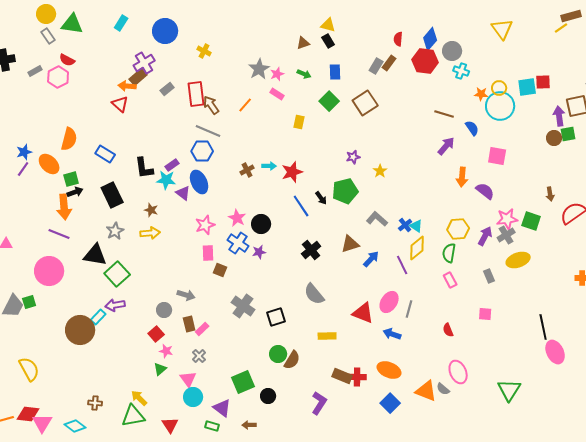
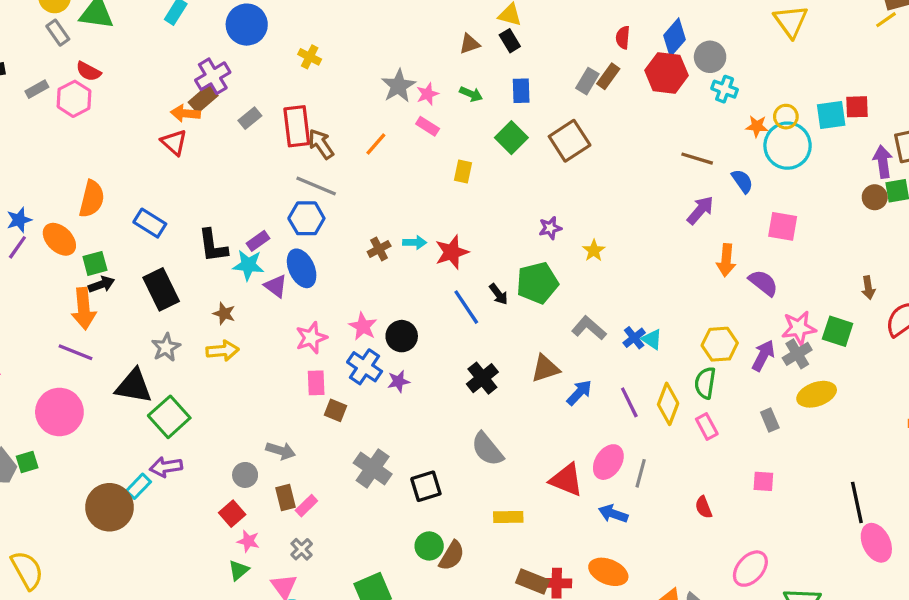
yellow diamond: (417, 248) -> (668, 404), moved, turned -30
pink ellipse: (458, 372) -> (750, 569), moved, turned 65

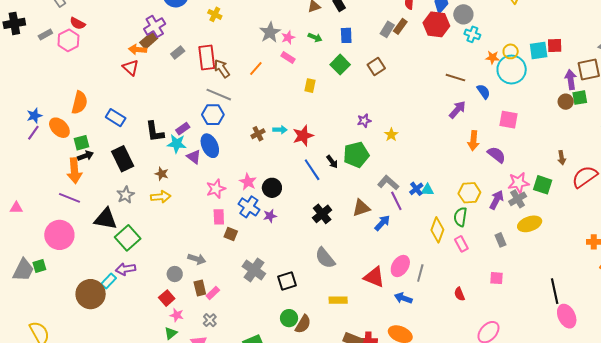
brown square: (570, 141) -> (376, 67), size x0.7
cyan triangle: (652, 339) -> (427, 190), turned -32
purple line: (629, 402) -> (396, 201), moved

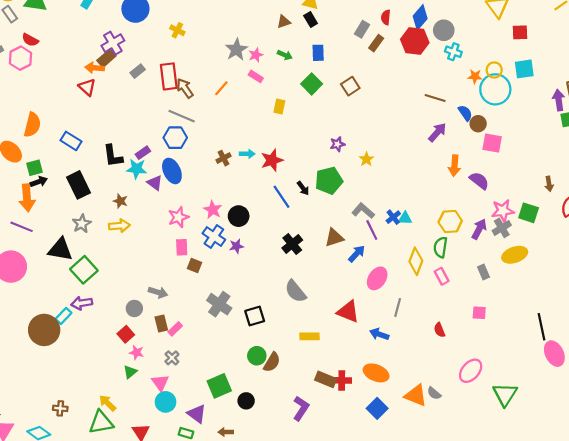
gray rectangle: (387, 29) -> (362, 29), moved
red square: (555, 45) -> (520, 32), moved
brown circle: (566, 102) -> (478, 124), moved
pink ellipse: (400, 266) -> (377, 278), moved

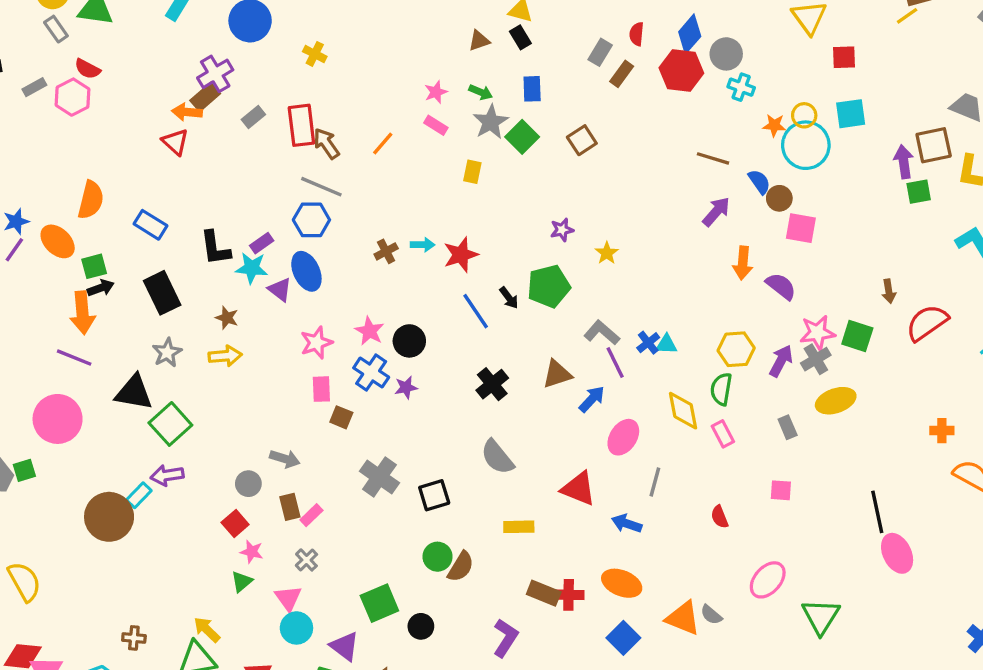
gray star: (236, 50) -> (491, 122), moved
yellow diamond: (416, 261) -> (683, 411), turned -32

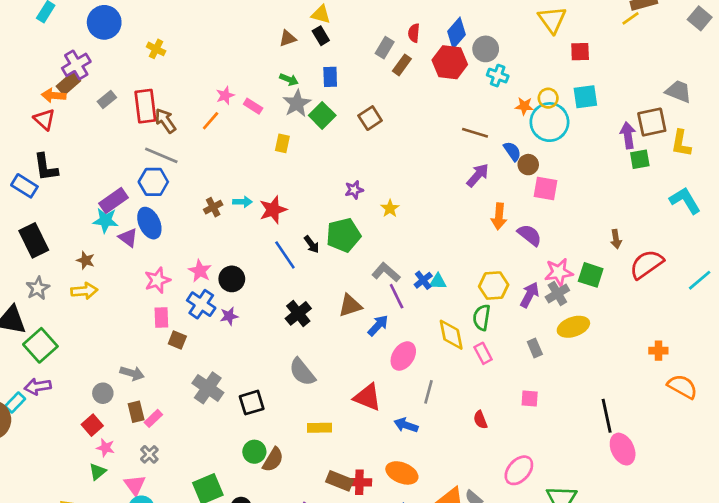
pink star: (436, 92) -> (225, 95), moved
purple rectangle: (262, 243) -> (113, 200), size x1.5
black L-shape: (215, 248) -> (46, 167), moved

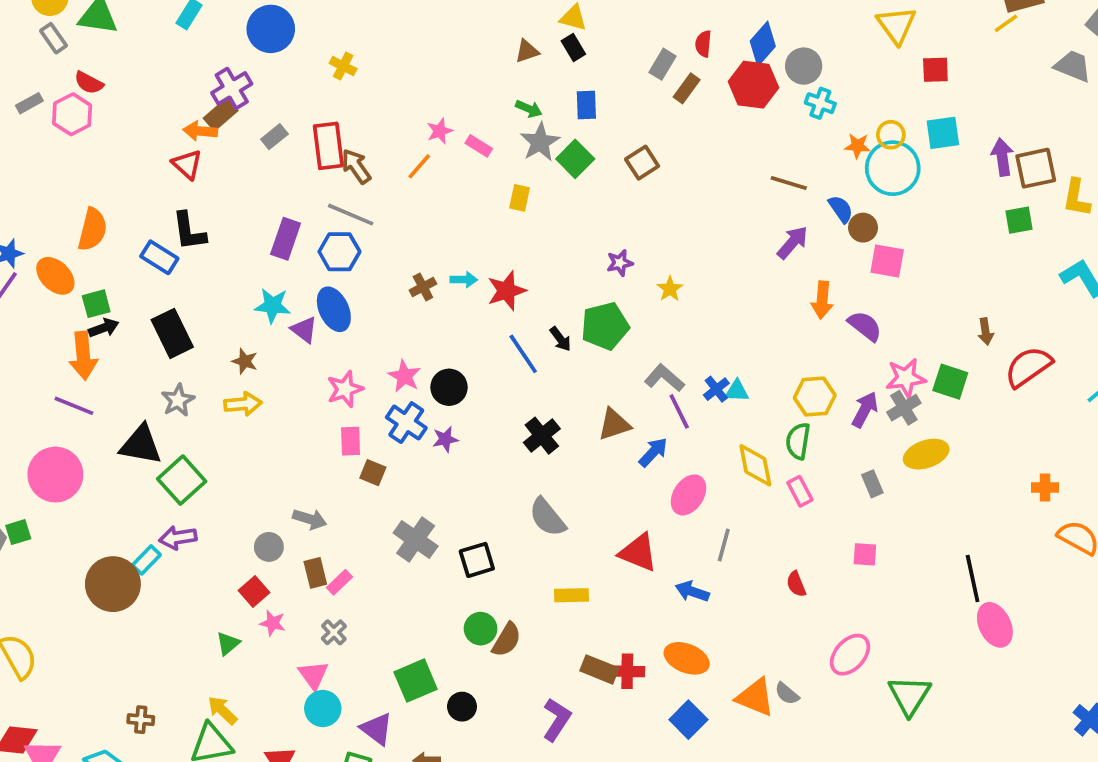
gray trapezoid: (678, 91) -> (1073, 66), moved
purple arrow: (628, 135) -> (1002, 157), moved
purple rectangle: (113, 200) -> (286, 239), moved, turned -36
green triangle: (98, 472) -> (228, 643), moved

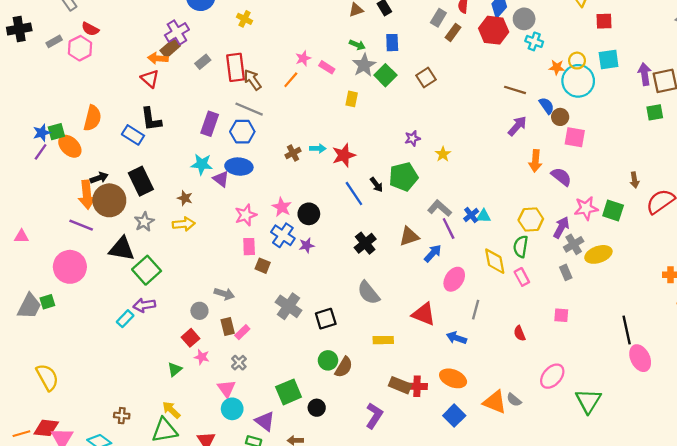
green square: (96, 304) -> (56, 132), moved
blue ellipse: (334, 309) -> (239, 167), turned -60
gray cross: (904, 408) -> (574, 244), moved
brown circle: (113, 584) -> (109, 200), moved

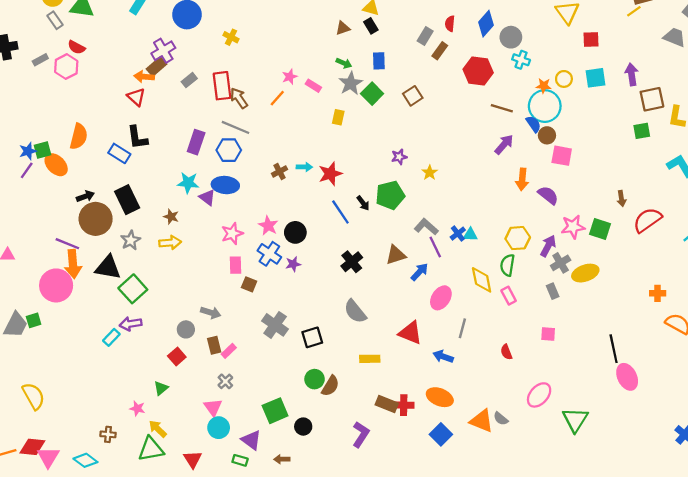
red hexagon: (494, 30) -> (478, 71), moved
purple arrow: (645, 74) -> (632, 74), moved
cyan circle: (578, 81) -> (545, 106), moved
orange arrow: (87, 195) -> (73, 264), moved
pink star: (202, 357) -> (137, 408), moved

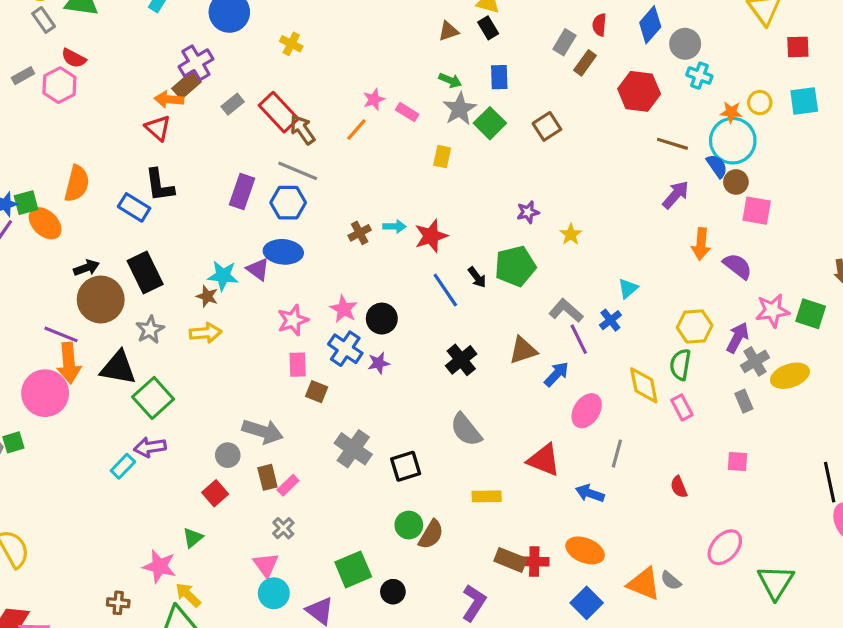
red rectangle: (222, 86) -> (279, 112), turned -36
cyan star: (188, 183) -> (223, 276), moved
cyan triangle: (470, 235) -> (628, 288), moved, turned -42
gray arrow: (211, 313) -> (263, 431), size x1.4
pink star: (137, 408) -> (159, 566), size x1.5

